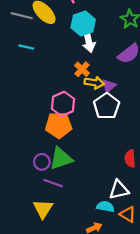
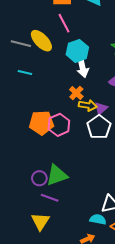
orange pentagon: (59, 125) -> (41, 123), moved

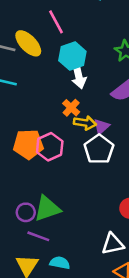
cyan semicircle: (98, 219) -> (60, 263), moved

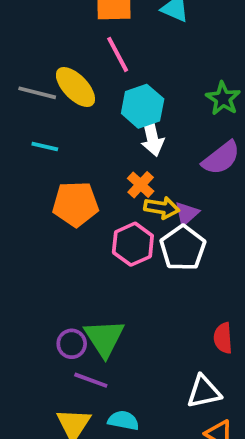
orange pentagon: (28, 144) -> (75, 204), moved
pink hexagon: (50, 147) -> (133, 244), moved
green triangle: (47, 209) -> (104, 338), turned -44

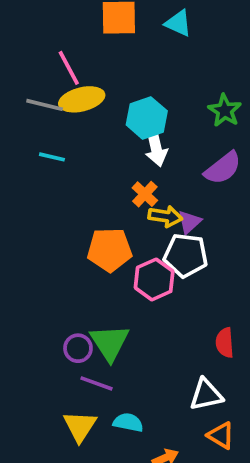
pink line: (118, 54) -> (69, 68), moved
yellow ellipse: (75, 87) -> (82, 99), turned -60
orange pentagon: (75, 204) -> (110, 250), moved
pink hexagon: (133, 244) -> (154, 279), moved
white pentagon: (183, 248) -> (186, 255), turned -30

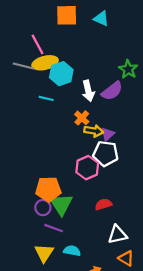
cyan hexagon: (147, 118) -> (61, 74), moved
cyan line: (52, 157) -> (46, 98), moved
purple semicircle: (223, 168) -> (112, 91), moved
orange pentagon: (110, 250) -> (48, 189), moved
red semicircle: (225, 343) -> (103, 204), moved, turned 77

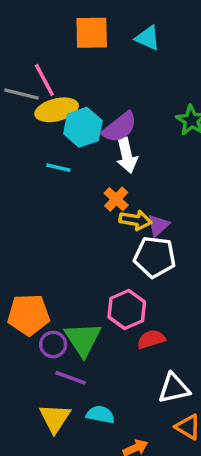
gray line: (23, 66) -> (22, 94), moved
purple semicircle: (112, 91) -> (120, 127), moved
pink hexagon: (87, 168) -> (127, 309), moved
orange pentagon: (48, 189) -> (29, 315), moved

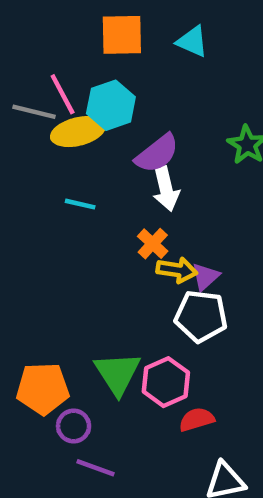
cyan hexagon: (83, 127) -> (111, 105), moved
green triangle: (83, 339) -> (118, 373), moved

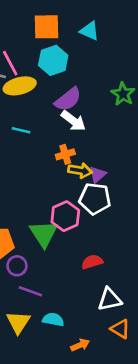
cyan hexagon: (111, 105) -> (53, 60), moved
white arrow: (166, 189) -> (73, 121), turned -40
orange cross: (153, 244) -> (65, 154), turned 30
pink hexagon: (166, 382) -> (65, 216), moved

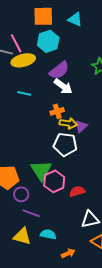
white pentagon: (95, 199) -> (65, 144), moved
pink hexagon: (65, 216) -> (54, 181), moved
yellow triangle: (18, 322) -> (22, 236), turned -48

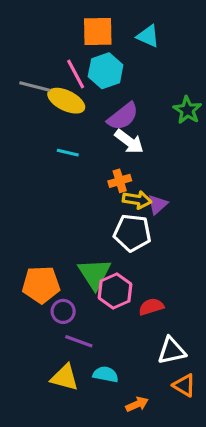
pink line: (16, 43) -> (76, 74), moved
yellow ellipse: (23, 60) -> (66, 101), turned 40

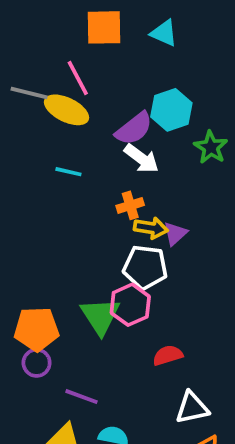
cyan hexagon: (106, 71) -> (171, 110), moved
green star: (187, 110) -> (211, 147), moved
pink hexagon: (115, 291) -> (130, 305), moved
purple circle: (63, 311) -> (37, 363), moved

